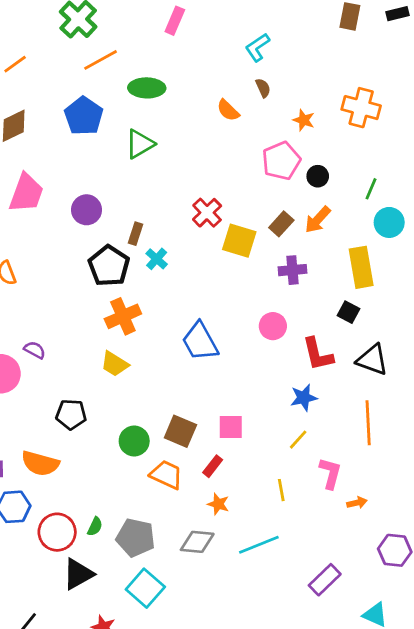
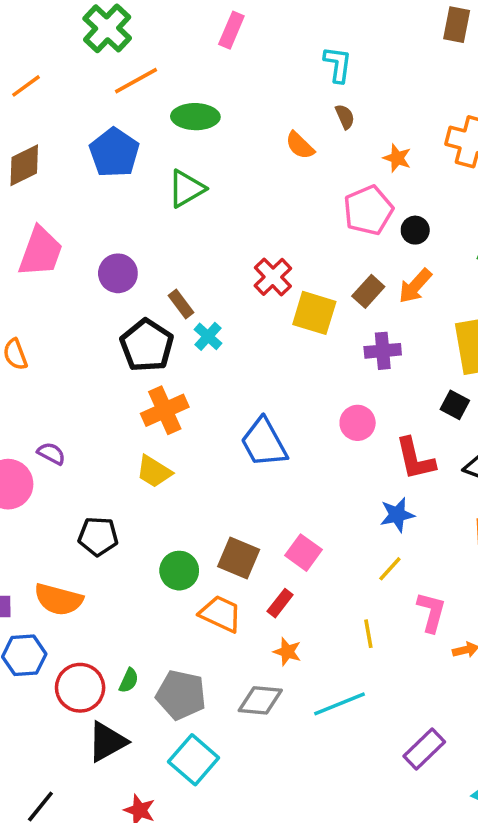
cyan L-shape: (257, 47) -> (338, 64), turned 132
brown rectangle: (136, 234) -> (181, 304), turned -55
pink square: (231, 427) -> (303, 553), turned 36

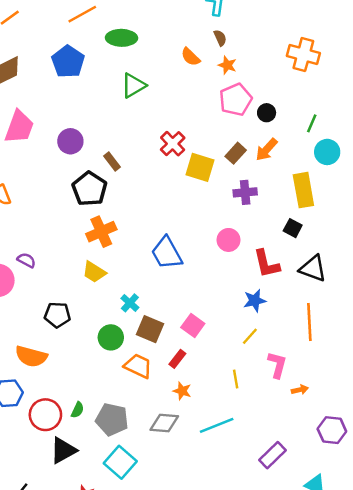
orange star: (397, 158) -> (227, 65), moved
green triangle: (186, 189) -> (133, 85), moved
cyan cross: (208, 336) -> (130, 303), moved

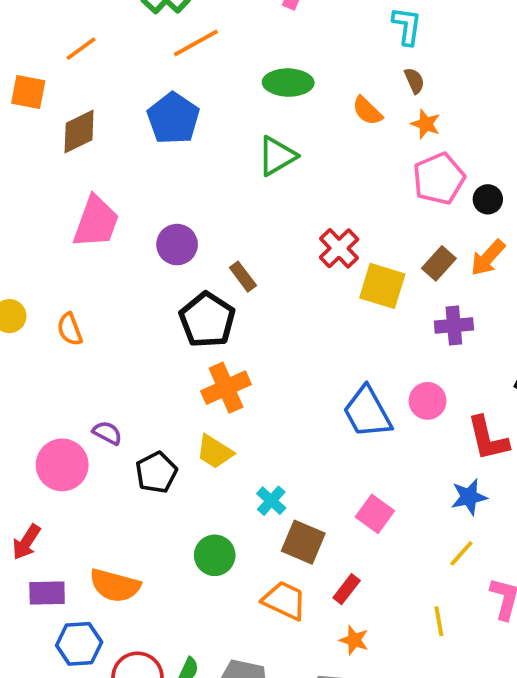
green ellipse: (122, 38) -> (288, 83), moved
blue trapezoid: (167, 253) -> (367, 412), moved
black pentagon: (57, 315) -> (156, 472), moved, turned -30
pink square: (193, 326) -> (375, 514), moved
green circle: (111, 337) -> (215, 555), moved

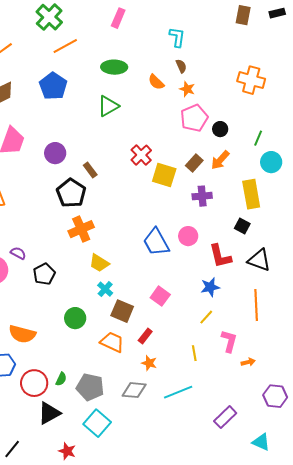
yellow trapezoid: (215, 452) -> (99, 263), moved

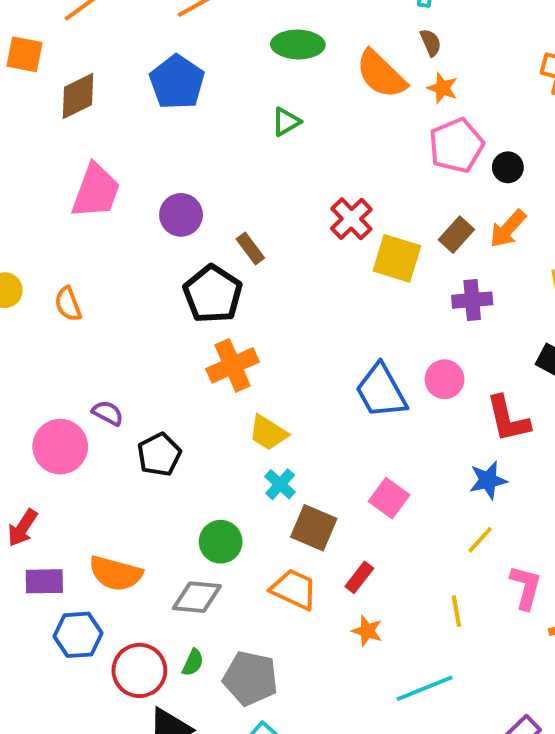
orange semicircle: (156, 82) -> (381, 74), size x1.6
green triangle: (108, 106) -> (286, 122), size x0.7
gray diamond: (134, 390) -> (197, 597), moved

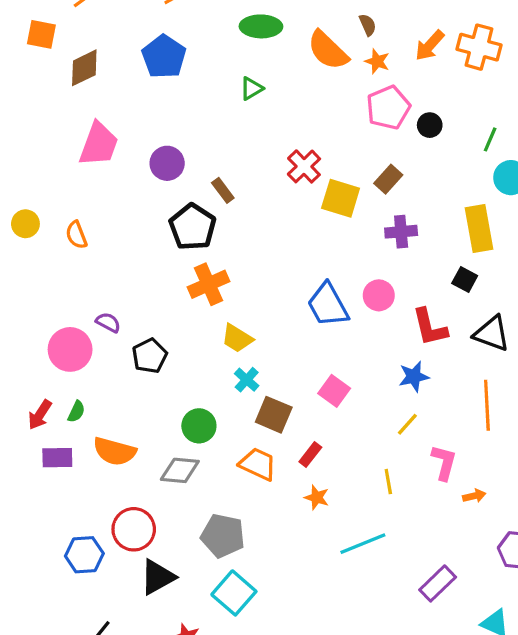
orange arrow: (508, 229) -> (430, 46), moved
blue hexagon: (78, 635) -> (84, 555), moved
green semicircle: (193, 663) -> (76, 412), moved

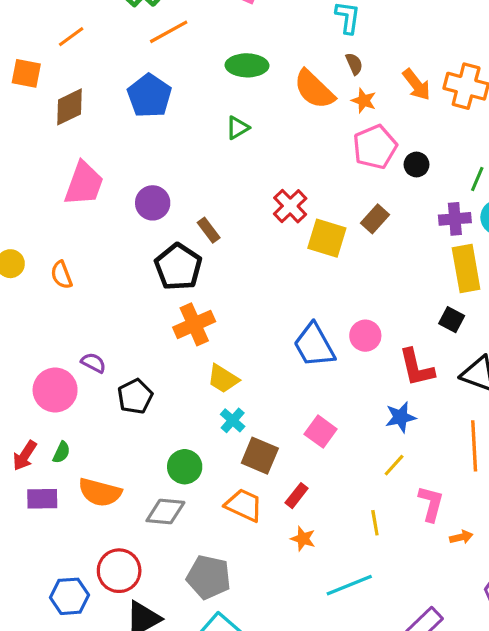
orange arrow: (430, 46) -> (416, 85), turned -80
purple cross: (401, 232) -> (455, 219), moved

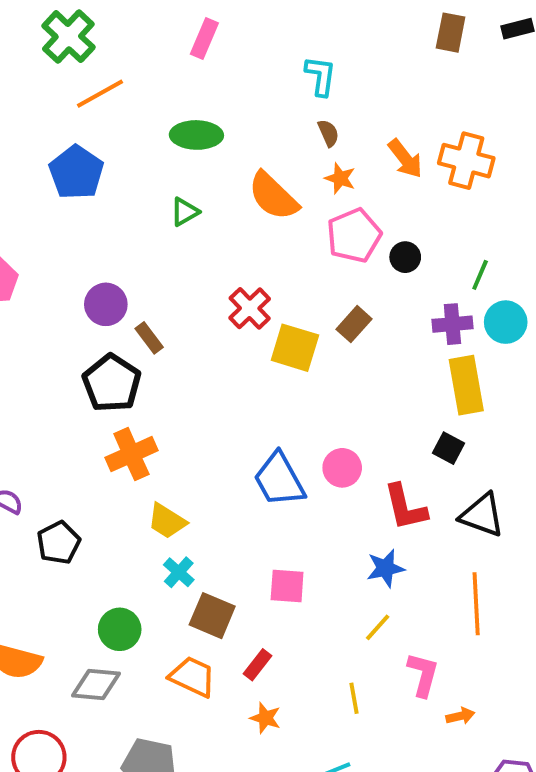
orange semicircle: (314, 89) -> (273, 196), moved
purple circle: (153, 203) -> (106, 304), moved
pink square: (321, 432) -> (287, 586), turned -32

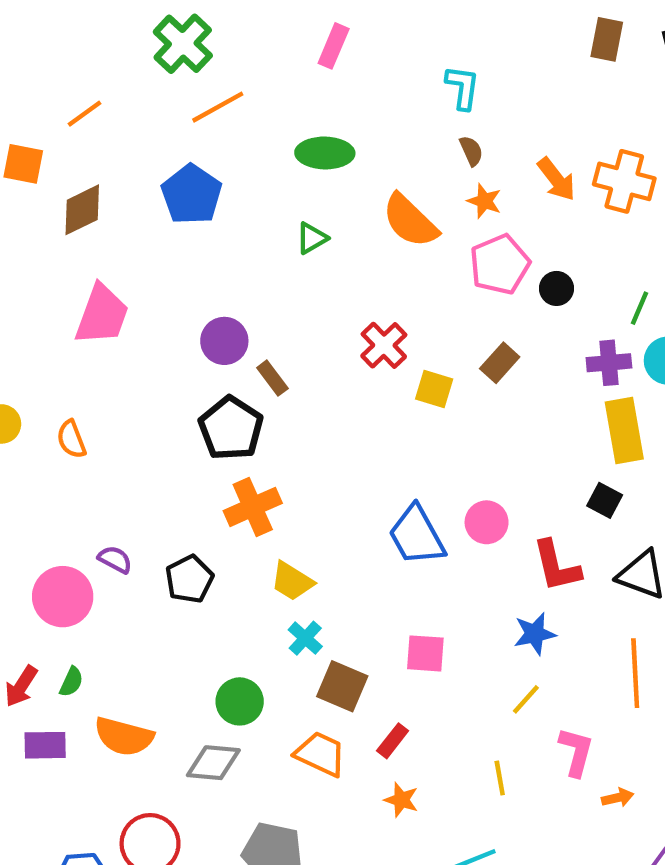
yellow square: (295, 348) -> (434, 389), size x0.7
black pentagon: (59, 543) -> (189, 579), moved

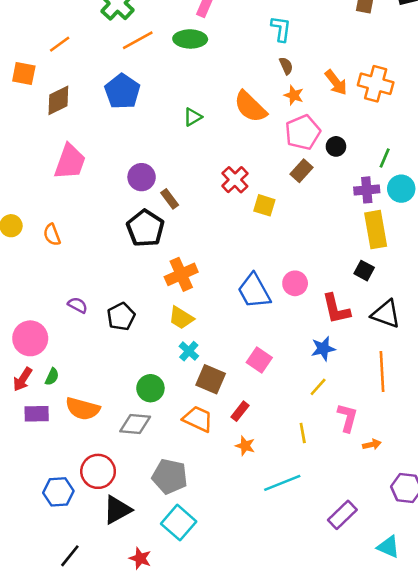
green ellipse: (325, 153) -> (190, 39), moved
brown rectangle: (500, 363) -> (301, 171), moved
orange cross: (253, 507) -> (181, 274), moved
pink circle: (63, 597) -> (30, 338), moved
pink square: (425, 653) -> (259, 360), turned 30

